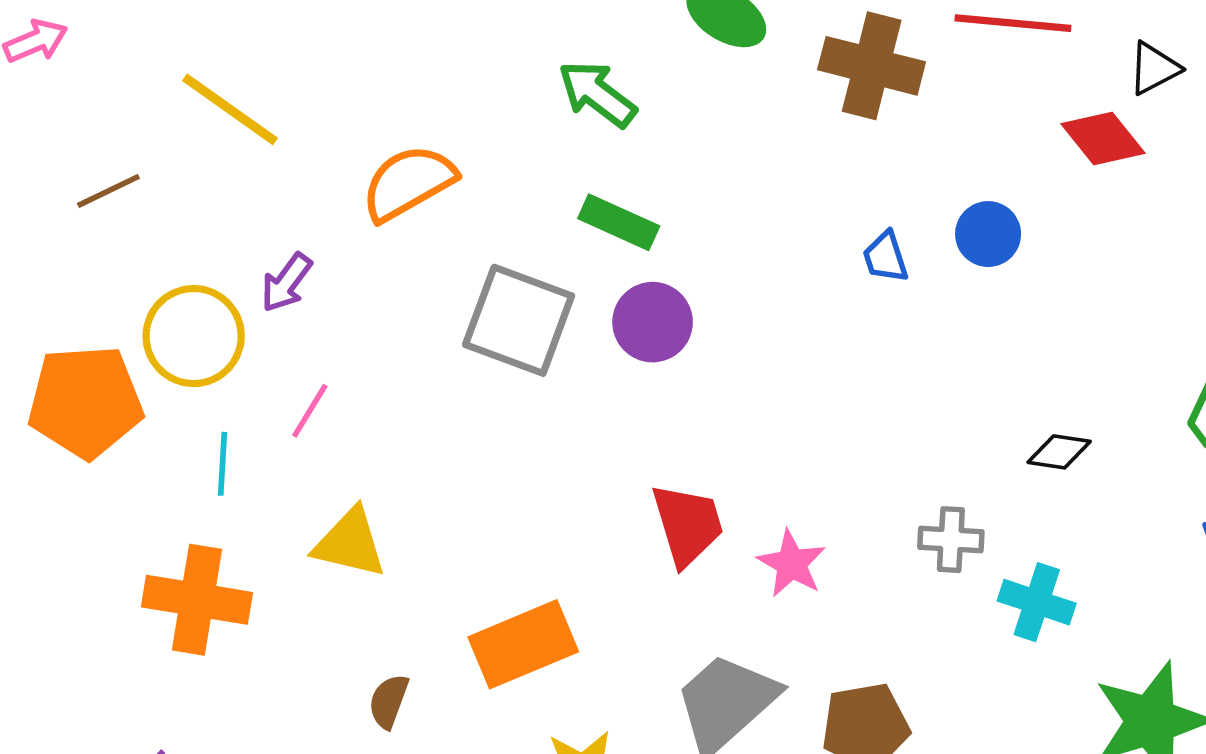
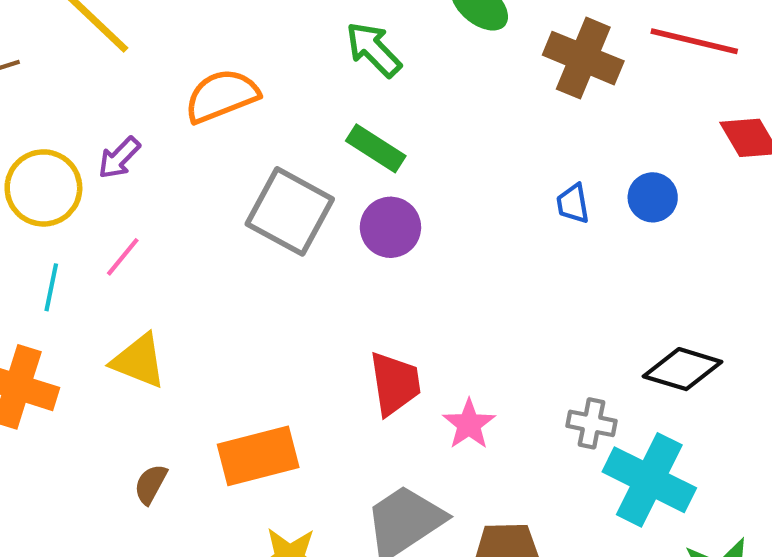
black diamond: (1059, 452) -> (683, 369), size x1.6
cyan cross: (1037, 602) -> (649, 480), size x1.6

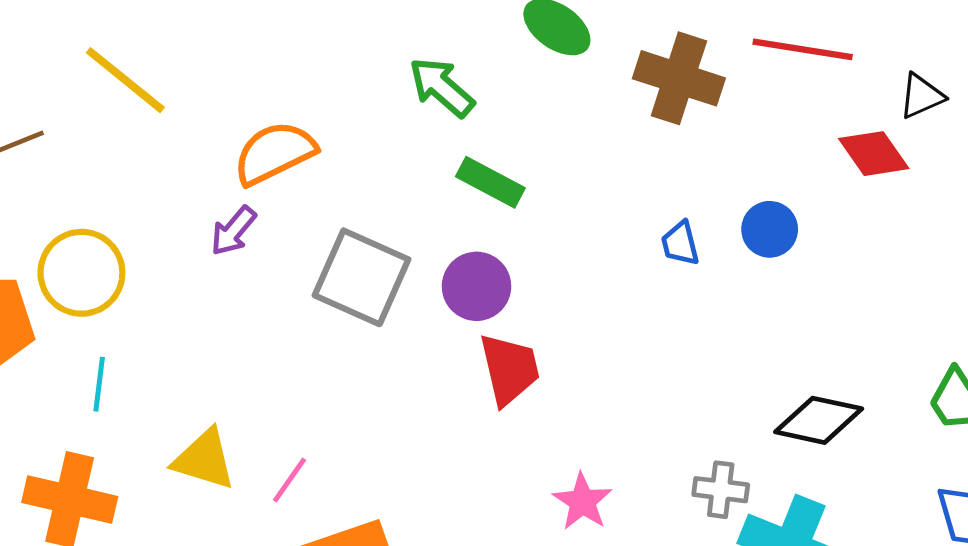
green rectangle: (376, 148) -> (490, 182), moved
purple arrow: (119, 158) -> (233, 231), moved
pink line: (123, 257) -> (290, 480), moved
red trapezoid: (395, 383) -> (509, 369), moved

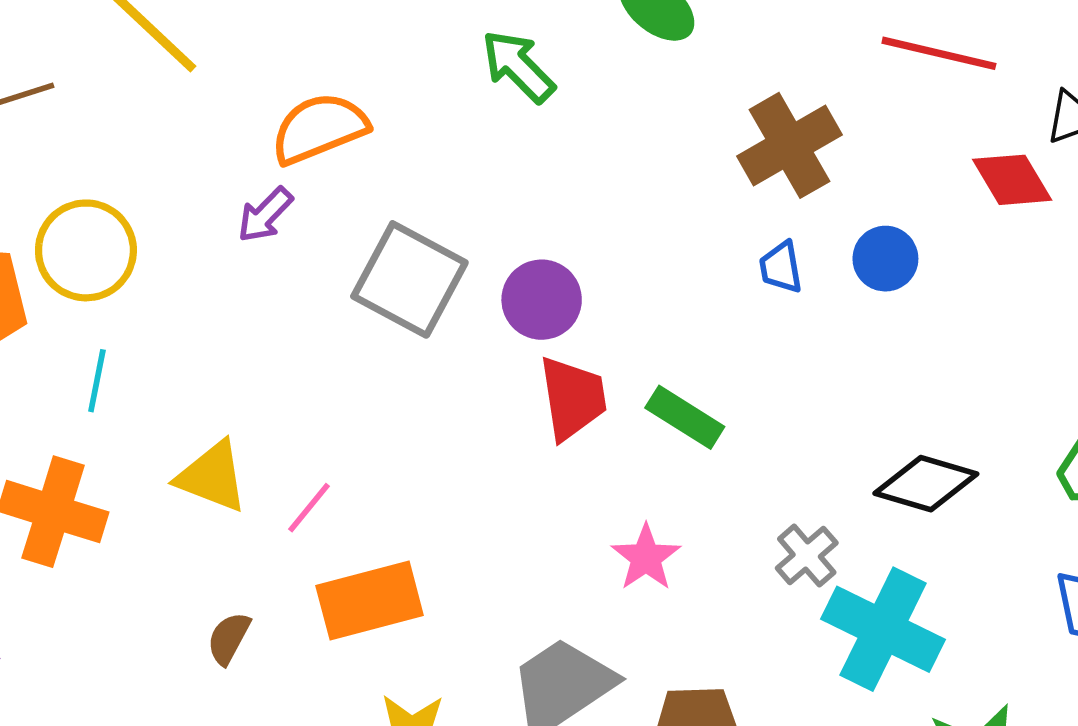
brown cross: (679, 78) -> (789, 145), moved, turned 38
green rectangle: (490, 182) -> (685, 417), moved
gray cross: (721, 490) -> (807, 556), turned 38

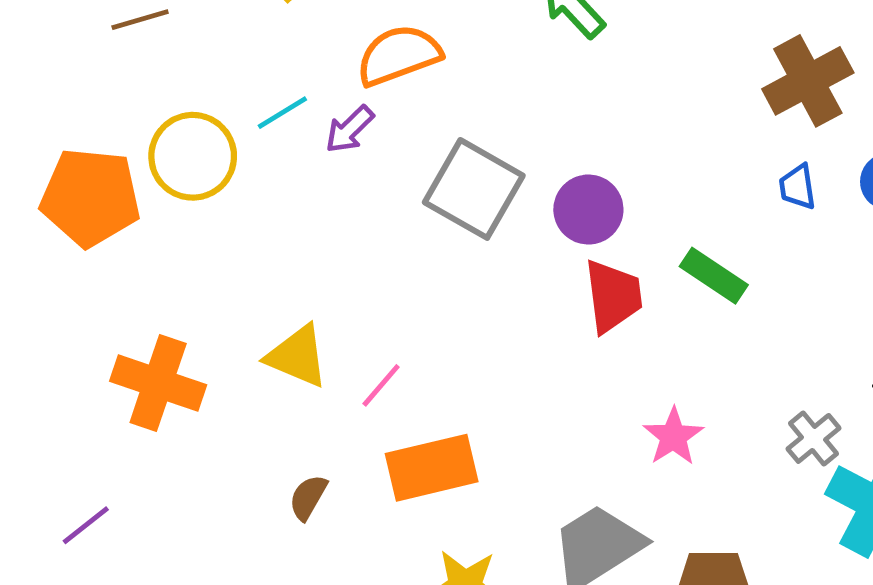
cyan line: (97, 381) -> (282, 113), moved, turned 46
green rectangle: (685, 417) -> (714, 276), moved

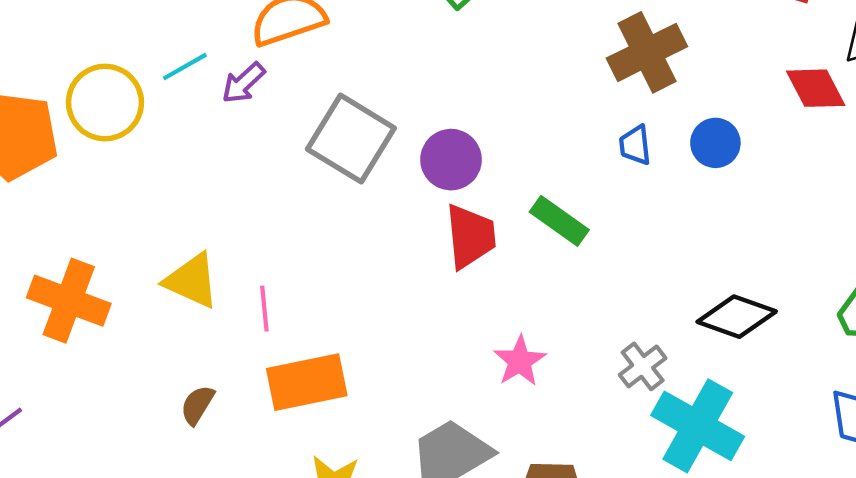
pink line: (381, 385) -> (264, 309), turned -48

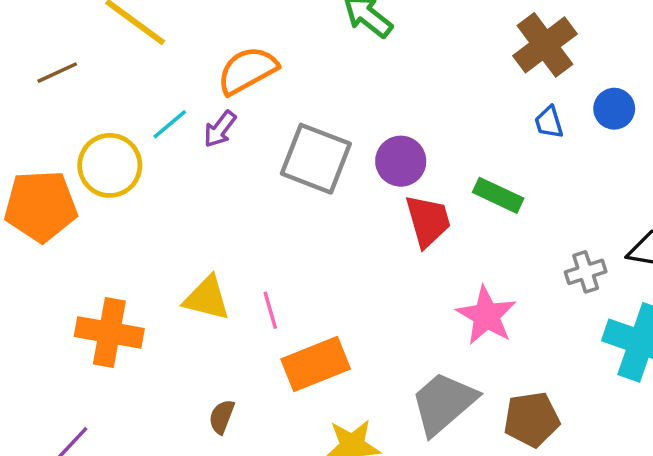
pink star: (520, 361) -> (486, 316), size x1.4
gray cross: (643, 366) -> (586, 272), moved, turned 30
brown semicircle: (197, 405) -> (222, 417), moved

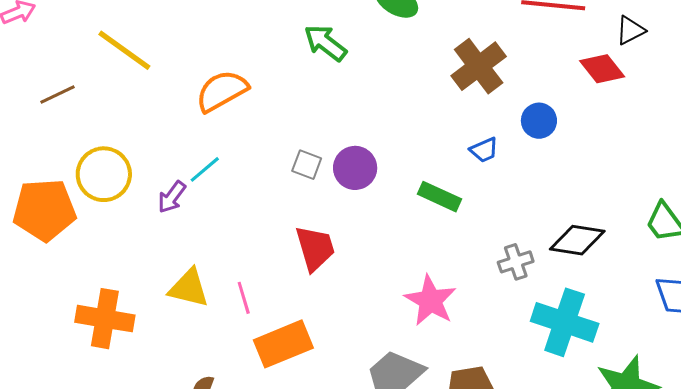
blue trapezoid: (549, 122) -> (484, 150), moved, turned -96
cyan line: (170, 124) -> (205, 169), moved
purple arrow: (220, 129) -> (172, 197), moved
gray square: (316, 159) -> (307, 165), moved, size x0.5
red trapezoid: (428, 221) -> (315, 248), moved

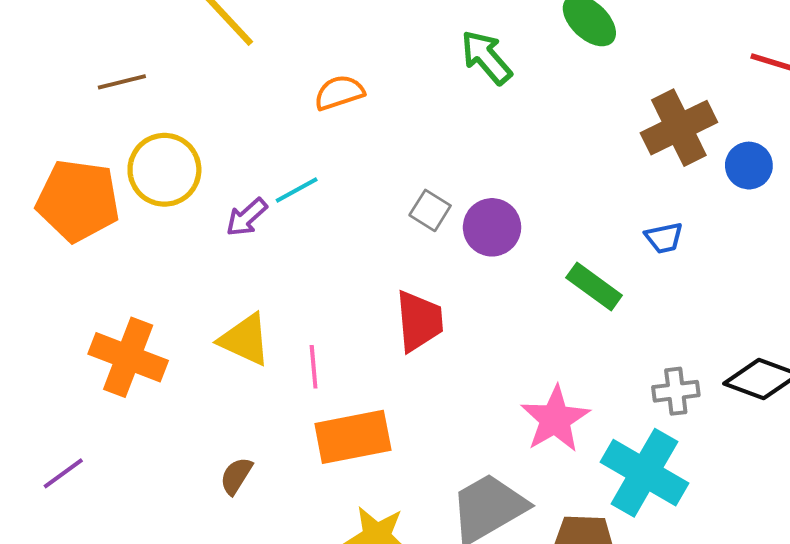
orange semicircle: (222, 91) -> (339, 93), size x0.7
brown line: (58, 95) -> (122, 82), moved
blue circle: (539, 121) -> (749, 166), moved
cyan cross: (565, 322) -> (645, 473), moved

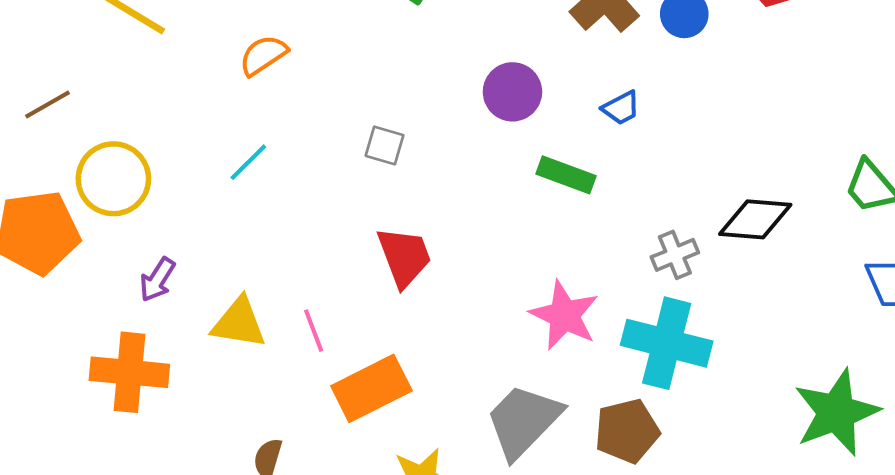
purple arrow: (247, 217) -> (157, 280), moved
purple circle: (492, 227) -> (512, 92), moved

